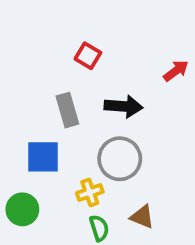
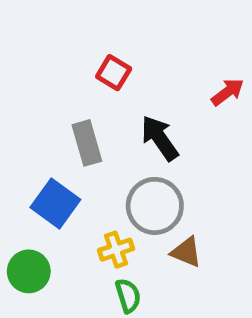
black arrow: (123, 106) -> (160, 138), turned -129
blue square: (43, 157) -> (55, 204), turned 36
brown triangle: (142, 217) -> (186, 252), moved

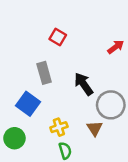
black arrow: (160, 138) -> (84, 84), moved
gray circle: (155, 206) -> (111, 105), moved
brown triangle: (186, 252) -> (95, 128), turned 35

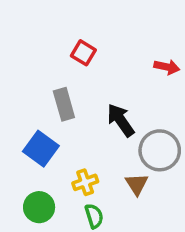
red arrow: (116, 47) -> (167, 67), turned 49
green circle: (14, 138) -> (39, 207), moved

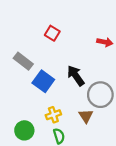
gray rectangle: (64, 104) -> (23, 61), moved, turned -36
blue square: (41, 149) -> (43, 81), moved

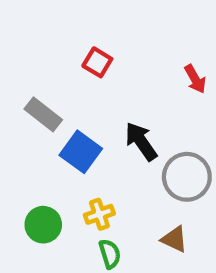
red arrow: (105, 42) -> (195, 79), turned 48
brown triangle: (86, 116) -> (174, 239), moved, turned -32
green circle: (24, 130) -> (43, 225), moved

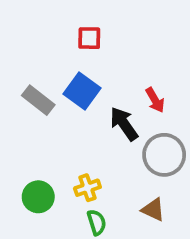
red square: (97, 62) -> (89, 38), moved, turned -30
red arrow: (195, 79) -> (155, 100), moved
blue square: (81, 152) -> (82, 91), moved

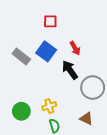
red arrow: (155, 100) -> (75, 48), moved

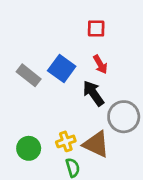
red square: (50, 21) -> (96, 29), moved
brown triangle: (86, 118) -> (96, 144), moved, size x1.5

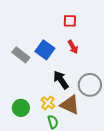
black arrow: (93, 93) -> (61, 80), moved
yellow cross: (66, 141) -> (48, 103), turned -32

